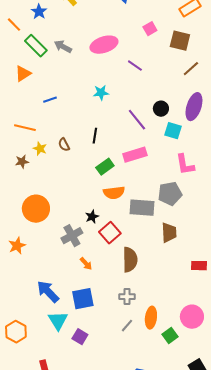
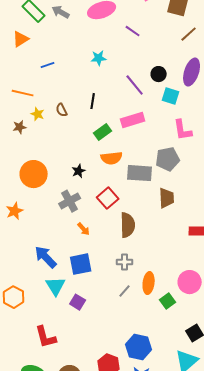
black star: (92, 217) -> (79, 171), moved

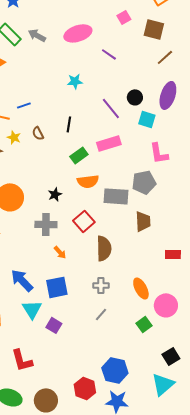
blue line: (48, 65) -> (24, 105), moved
gray cross: (70, 201) -> (46, 224), turned 30
orange ellipse: (149, 283) -> (141, 288), moved, turned -35

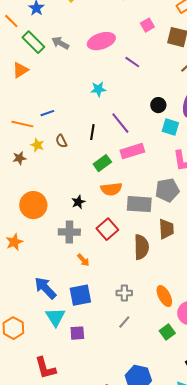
purple line: (111, 108) -> (120, 123), moved
brown semicircle: (104, 248) -> (141, 247), moved
purple square: (54, 325) -> (77, 333), turned -35

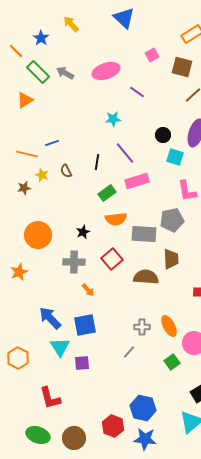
cyan star: (98, 89) -> (113, 119), moved
brown semicircle: (141, 247) -> (146, 277), turned -85
gray cross: (124, 293) -> (142, 327), moved

